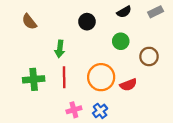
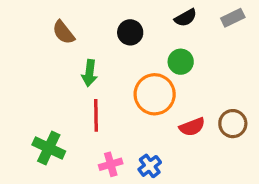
brown semicircle: (29, 22) -> (63, 32), moved
brown circle: (149, 56) -> (233, 124), moved
orange circle: (101, 77) -> (155, 94), moved
green cross: (34, 79) -> (49, 148), moved, turned 30

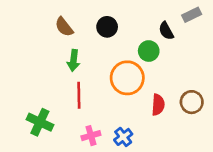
black semicircle: (186, 18) -> (166, 31), moved, turned 90
brown semicircle: (63, 32) -> (64, 27), moved
red semicircle: (192, 127) -> (158, 105), turned -65

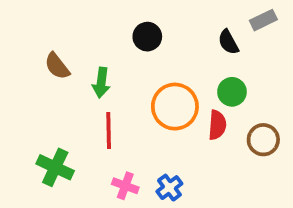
brown semicircle: (64, 27) -> (57, 66), moved
green circle: (149, 51) -> (232, 92), moved
red semicircle: (158, 105) -> (217, 125), moved
pink cross: (91, 136) -> (125, 186), turned 36

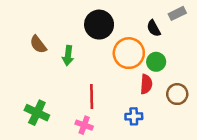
black circle: (147, 37) -> (99, 25), size x1.5
orange circle: (175, 107) -> (129, 53), moved
red line: (109, 130) -> (92, 97), moved
blue cross: (169, 188) -> (134, 116), moved, turned 35

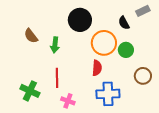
red semicircle: (146, 84) -> (97, 68), moved
red line: (92, 97) -> (57, 78), moved
blue cross: (134, 116) -> (108, 94), size x1.6

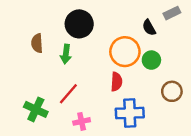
black circle: (80, 20) -> (79, 24), moved
brown semicircle: (31, 36) -> (37, 43), turned 35
red line: (57, 78) -> (68, 94), turned 42
pink cross: (68, 101) -> (82, 121), turned -32

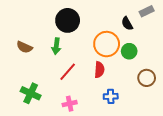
brown semicircle: (37, 43) -> (24, 47), moved, turned -63
red line: (68, 94) -> (68, 72), moved
blue cross: (130, 113) -> (111, 96), size x0.6

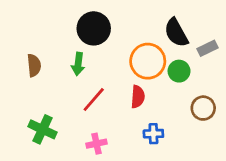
gray rectangle: (147, 11) -> (207, 48), moved
black semicircle: (127, 23) -> (176, 33), size x1.5
brown semicircle: (24, 47) -> (34, 65), turned -119

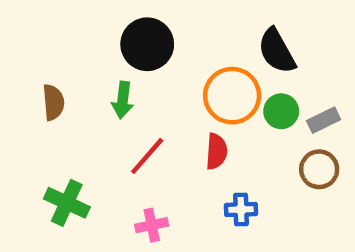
gray rectangle: (207, 48) -> (324, 120), moved

